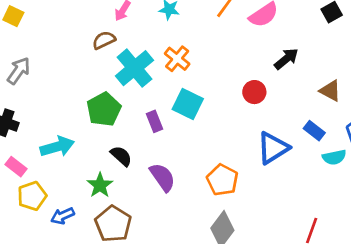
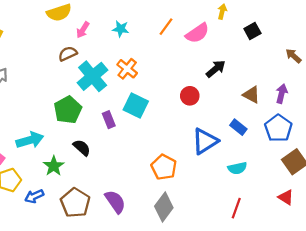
cyan semicircle: (334, 157) -> (237, 168), moved
purple semicircle: (162, 177) -> (115, 202), moved
green star: (100, 185) -> (54, 166), moved

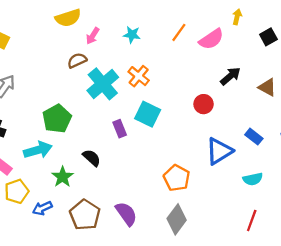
brown triangle: (251, 95) -> (267, 87), moved
green pentagon: (68, 110) -> (57, 119), moved

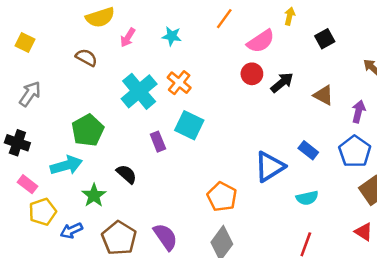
orange line: (179, 32) -> (224, 19), moved
brown semicircle: (77, 60) -> (86, 58), moved, turned 54
red circle: (204, 104) -> (252, 74), moved

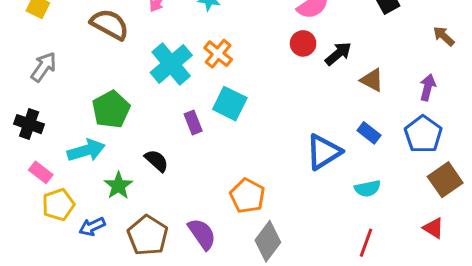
brown semicircle: (86, 58) -> (110, 24), size x1.5
brown triangle: (323, 95) -> (372, 80), moved
orange pentagon: (222, 197) -> (247, 196), moved

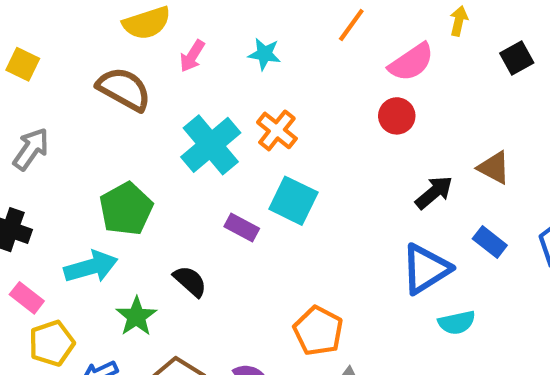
black arrow: (338, 54) -> (434, 192), moved
purple rectangle: (193, 123) -> (242, 228), turned -40
cyan semicircle: (368, 189) -> (457, 323), moved

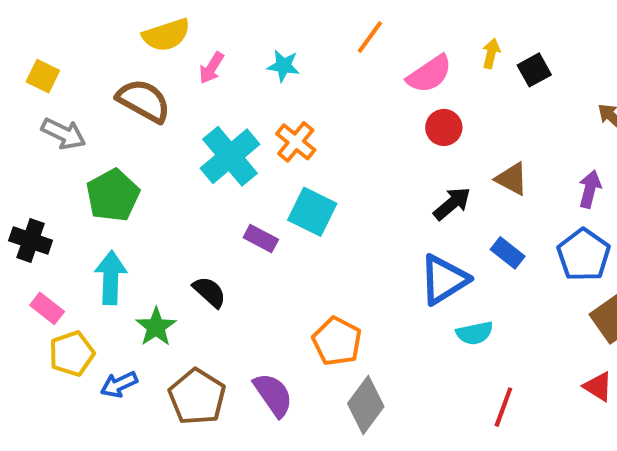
yellow arrow: (459, 21) -> (491, 53), moved
red circle: (397, 116) -> (444, 127), moved
gray arrow: (31, 149) -> (63, 134), moved, turned 81
green pentagon: (126, 209) -> (113, 195), moved
cyan arrow: (91, 267) -> (111, 278), turned -72

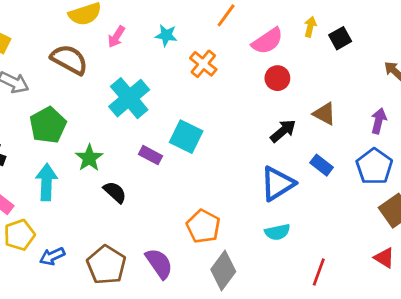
orange cross: (296, 142) -> (203, 64), moved
green star: (156, 327) -> (89, 158), moved
cyan semicircle: (475, 333) -> (277, 232), moved

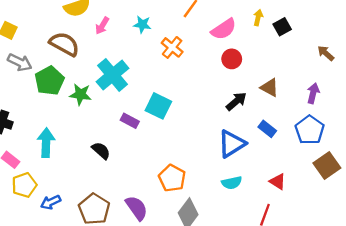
green pentagon: (48, 125) -> (49, 81), moved
green star: (89, 158) -> (80, 94), moved, turned -30
red triangle: (384, 258) -> (278, 182), moved

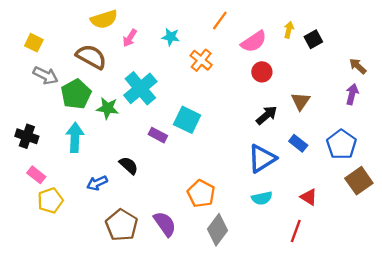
brown triangle: (270, 88) -> (301, 101), turned 36
purple arrow: (313, 93) -> (352, 94), moved
cyan arrow: (46, 143) -> (75, 137), moved
blue arrow: (51, 202) -> (97, 183), moved

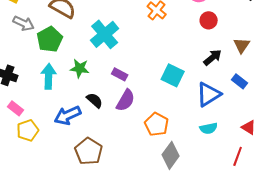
green star: (108, 108) -> (80, 68), moved
cyan square: (187, 120) -> (173, 75), moved
blue arrow: (97, 183) -> (68, 115), size x1.5
purple semicircle: (165, 224) -> (126, 100), moved, turned 65

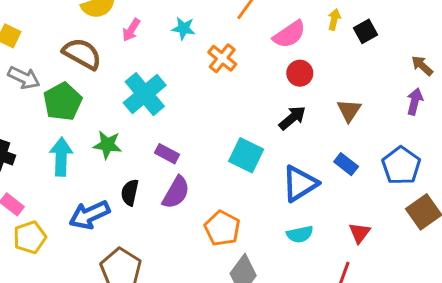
black arrow: (213, 57) -> (292, 118), moved
black semicircle: (95, 100) -> (130, 192), turned -120
red triangle: (249, 127) -> (359, 233), turned 35

